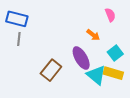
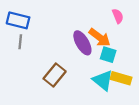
orange arrow: (93, 35) -> (100, 37), size x1.5
cyan square: (115, 53) -> (108, 55), moved, turned -35
purple ellipse: (81, 58) -> (82, 43), moved

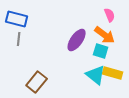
orange arrow: (100, 37) -> (105, 35), moved
purple ellipse: (82, 43) -> (77, 40), turned 65
brown rectangle: (55, 75) -> (37, 82), moved

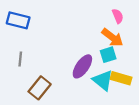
gray line: (19, 39) -> (20, 59), moved
purple ellipse: (77, 40) -> (82, 66), moved
cyan square: (101, 51) -> (108, 55), turned -35

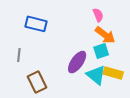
pink semicircle: (118, 16) -> (98, 15), moved
blue rectangle: (18, 20) -> (36, 24), moved
brown rectangle: (40, 88) -> (37, 82), turned -65

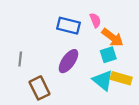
pink semicircle: (98, 15) -> (95, 20), moved
blue rectangle: (36, 24) -> (68, 26), moved
purple ellipse: (77, 62) -> (68, 61), moved

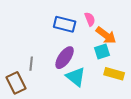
gray line: (20, 59) -> (31, 64), moved
cyan triangle: (103, 80) -> (76, 77), moved
brown rectangle: (40, 88) -> (16, 83), moved

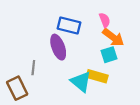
pink semicircle: (90, 19) -> (105, 20), moved
purple ellipse: (65, 58) -> (58, 47), moved, turned -55
yellow rectangle: (114, 74) -> (97, 76), moved

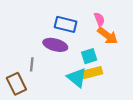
purple ellipse: (58, 47) -> (55, 45), turned -55
cyan square: (109, 55) -> (89, 56), moved
yellow rectangle: (97, 76) -> (92, 73), turned -30

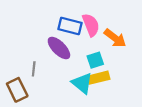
pink semicircle: (99, 19) -> (91, 25), moved, size x1.5
purple ellipse: (55, 45) -> (59, 48), turned 30

